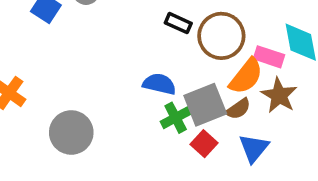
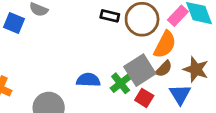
pink rectangle: (269, 57) -> (178, 16), moved, turned -54
blue semicircle: (159, 84) -> (88, 80), moved
brown star: (279, 95) -> (196, 69), moved

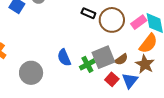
orange semicircle: (165, 45) -> (148, 43), moved
blue semicircle: (88, 80) -> (64, 58), turned -126
red square: (144, 98) -> (112, 79), moved

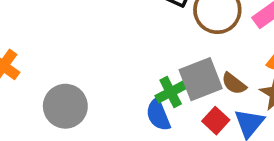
blue semicircle: (64, 58) -> (158, 115), moved
brown semicircle: (121, 59) -> (234, 84), turned 72

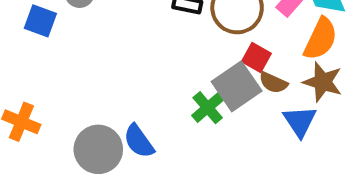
blue semicircle: (158, 115) -> (139, 141), moved
red square: (216, 121) -> (256, 58), moved

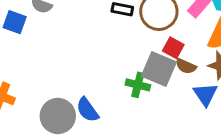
gray square: (237, 86) -> (159, 69), turned -32
green cross: (208, 108) -> (138, 85), turned -35

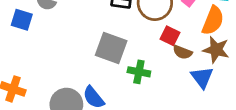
gray square: (159, 69) -> (111, 48), moved

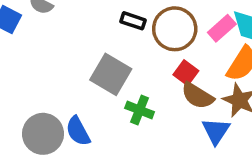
brown semicircle: (183, 52) -> (198, 96), size x1.4

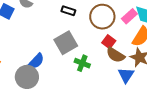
black rectangle: (133, 21) -> (68, 11), moved
gray square: (111, 74) -> (66, 43), turned 30
blue semicircle: (78, 131) -> (36, 61), moved, turned -108

